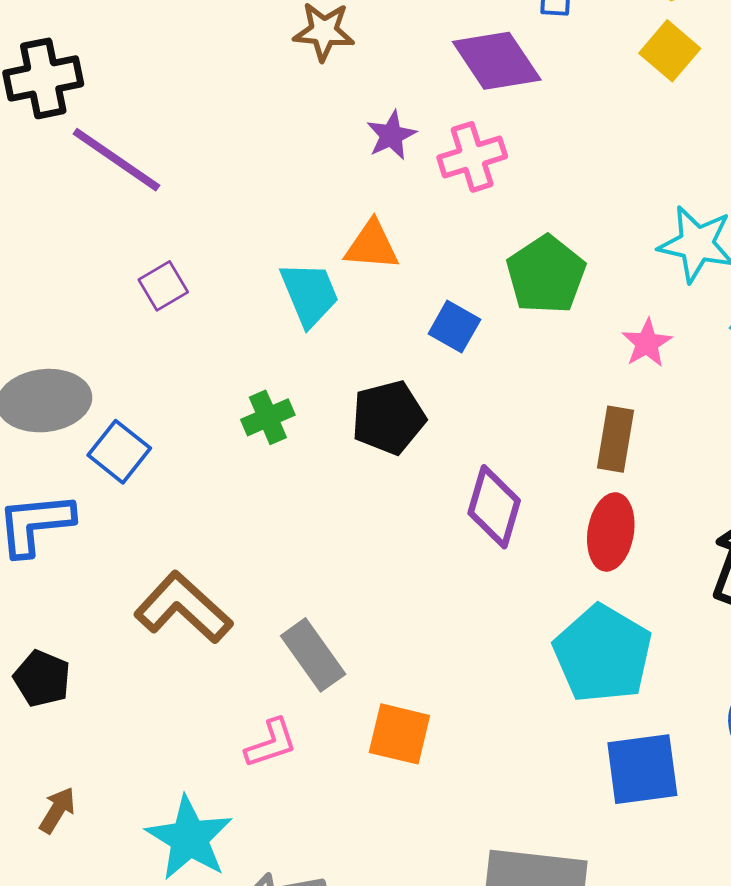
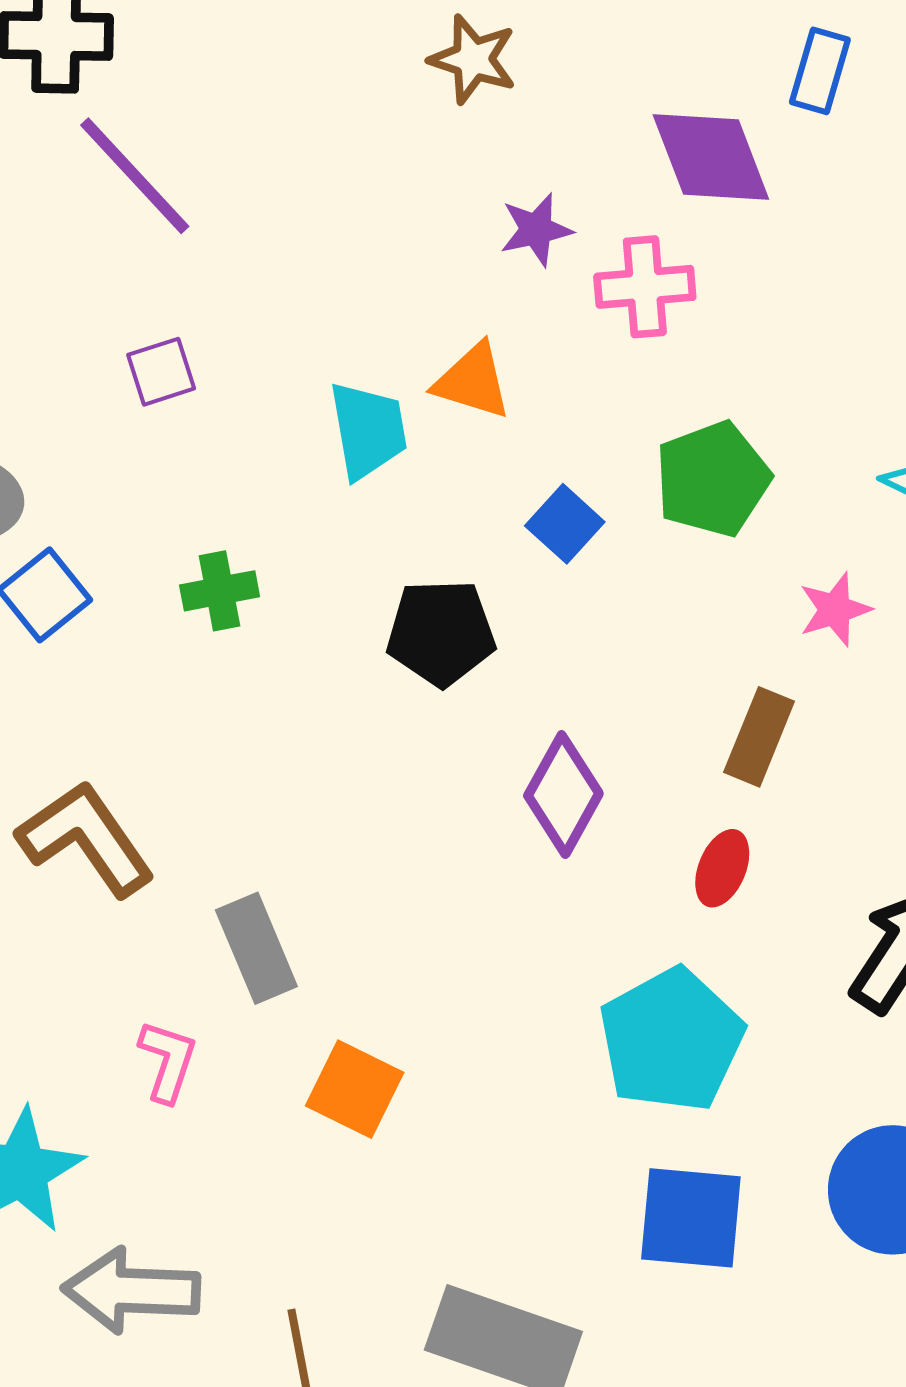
green cross: (268, 417) -> (220, 591), moved
red ellipse: (611, 532) -> (722, 868), size x0.7
pink L-shape: (271, 743) -> (168, 1061), turned -66

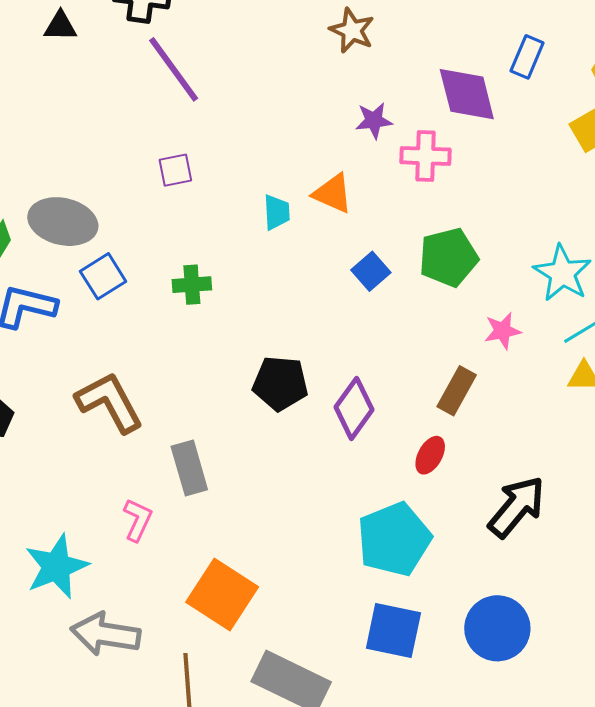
cyan trapezoid: (368, 430) -> (277, 212), size x0.7
black pentagon: (441, 633) -> (280, 383), moved
orange square: (355, 1089) -> (222, 594), moved, size x1.4

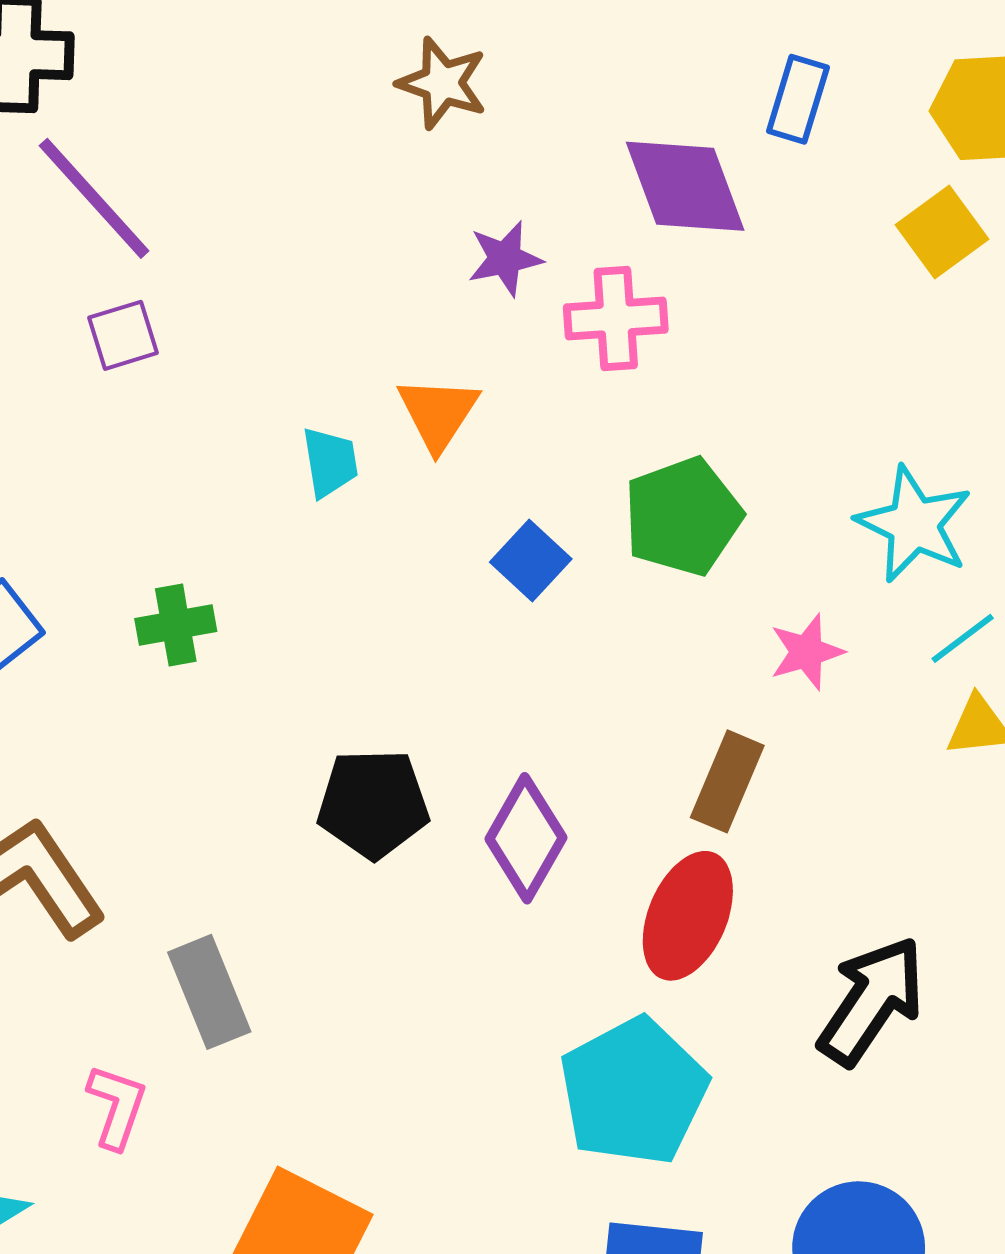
purple square: (175, 170) -> (123, 335), moved
orange triangle: (333, 194) -> (438, 413), turned 45
red ellipse: (430, 455) -> (688, 916), size x1.6

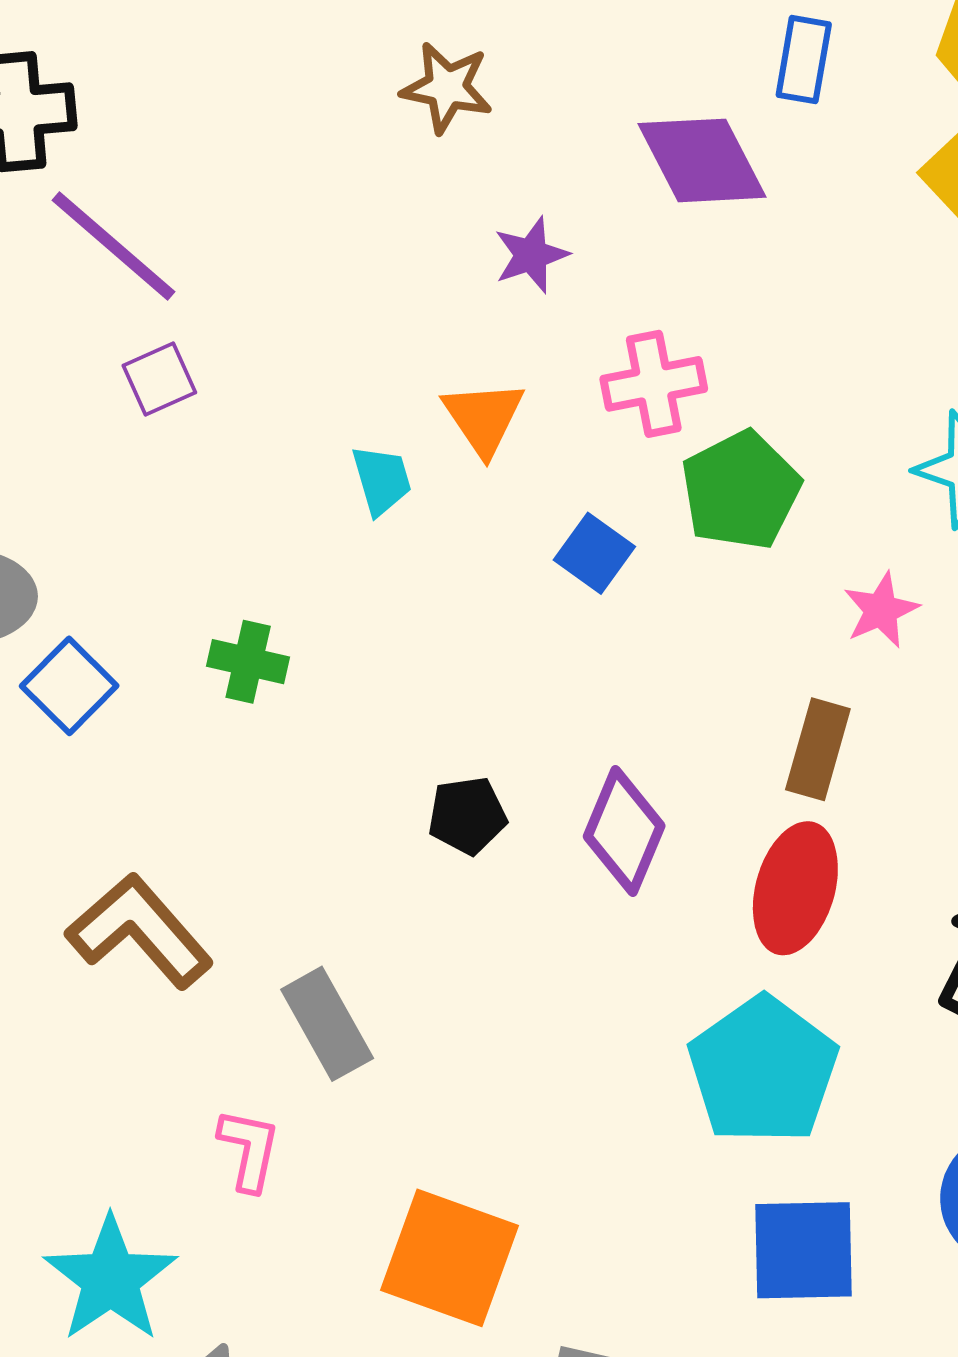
pink cross: (616, 319) -> (654, 384), moved
green cross: (176, 625) -> (248, 662), turned 30
black pentagon: (373, 804) -> (467, 815), size x0.7

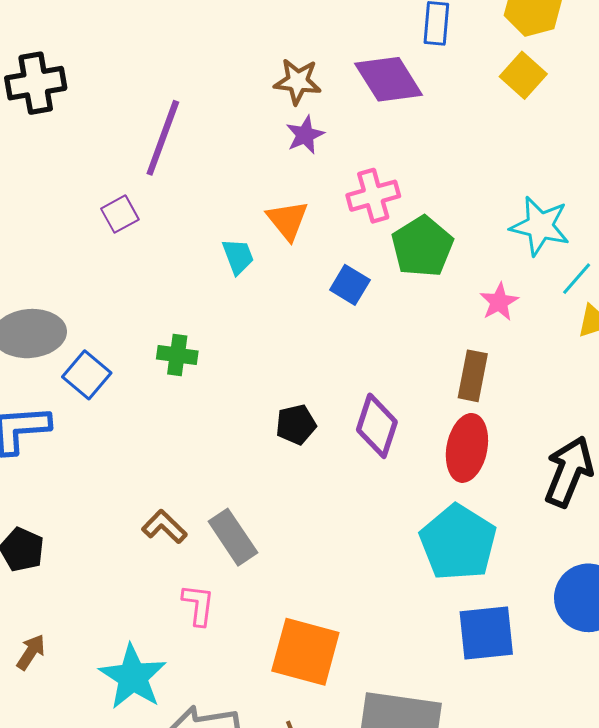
brown star: (447, 88) -> (298, 81), moved
purple line: (113, 246) -> (163, 138), moved, turned 74
brown L-shape: (140, 931) -> (164, 527), moved, size x0.6

